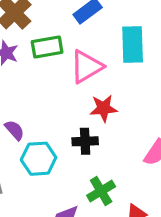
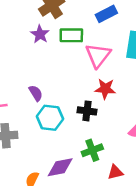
pink triangle: (86, 67) -> (98, 55), turned -32

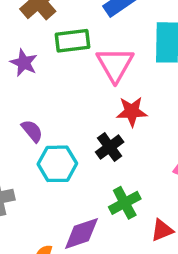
purple star: (40, 34) -> (24, 63), moved
black cross: (87, 111) -> (110, 147), turned -36

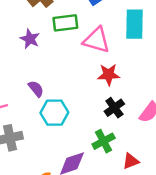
pink triangle: (115, 64) -> (96, 40), turned -44
black cross: (110, 147) -> (114, 108), moved

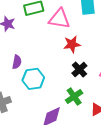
purple semicircle: (36, 89) -> (17, 62), turned 56

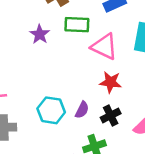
purple semicircle: (17, 62) -> (82, 110), moved

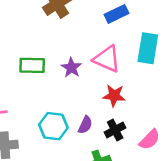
green rectangle: (77, 25) -> (32, 65), moved
purple star: (40, 34) -> (71, 68), moved

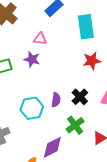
pink triangle: (107, 59) -> (40, 39), moved, size x0.6
red star: (114, 96) -> (92, 61), moved

